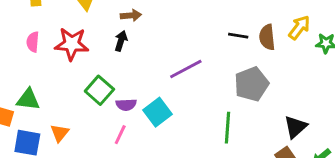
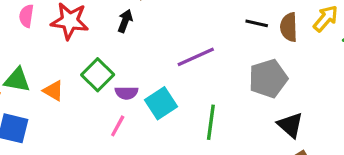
black triangle: (295, 127) -> (290, 125), moved, turned -40
green line: (227, 128) -> (211, 122), moved
orange triangle: (60, 133) -> (53, 91), moved, turned -42

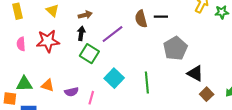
brown semicircle: (289, 27) -> (141, 19), moved
purple line: (196, 57) -> (112, 34), moved
green square: (98, 75) -> (89, 54), moved
purple semicircle: (126, 93) -> (71, 92), moved

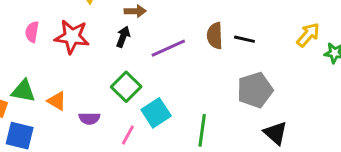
green square: (89, 54) -> (126, 87), moved
pink line: (91, 98) -> (128, 135), moved

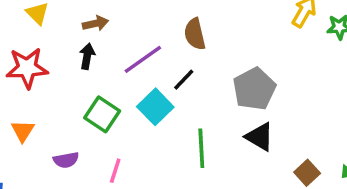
black line: (244, 39) -> (184, 80), moved, turned -48
orange triangle: (57, 101) -> (23, 131), moved, turned 42
cyan square: (156, 113) -> (155, 107), moved
black triangle: (275, 133) -> (260, 137), moved

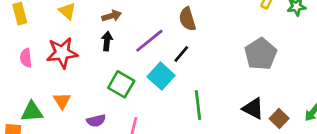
gray pentagon: (254, 89) -> (261, 54), moved
black triangle: (260, 137) -> (253, 108), moved

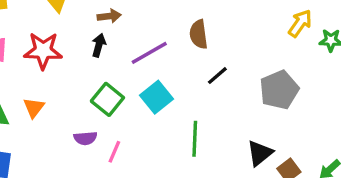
black line: (181, 54) -> (217, 76), moved
black triangle: (253, 108) -> (260, 153), turned 45
purple semicircle: (96, 121) -> (85, 138), moved

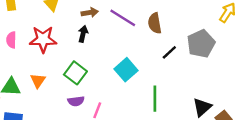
purple line: (149, 53) -> (123, 18), moved, turned 64
gray pentagon: (279, 90) -> (201, 44), moved
green square: (107, 99) -> (75, 73), moved

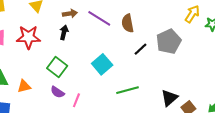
orange triangle: (38, 81) -> (24, 86), moved, turned 40
green line: (155, 99) -> (127, 90), turned 75
purple semicircle: (76, 101) -> (57, 92), turned 40

